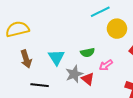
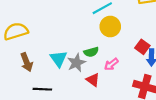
yellow circle: (117, 29) -> (110, 27), moved
gray star: (74, 74) -> (76, 63), moved

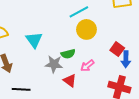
cyan triangle: (59, 59) -> (34, 40), moved
gray star: (76, 63) -> (54, 64), turned 30

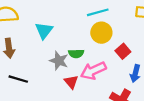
red square: (117, 49) -> (123, 51), moved
pink arrow: (87, 66) -> (93, 71), size x1.6

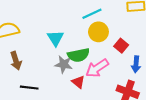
cyan triangle: (44, 30) -> (56, 38), moved
green semicircle: (76, 54) -> (78, 55), size x1.5

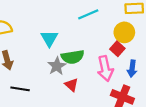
yellow circle: (98, 32) -> (124, 32), moved
gray star: (64, 64) -> (57, 66), turned 30
pink arrow: (97, 68) -> (105, 69), moved, turned -70

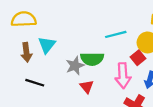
cyan line: (88, 14) -> (116, 34), moved
cyan triangle: (49, 38) -> (47, 45), moved

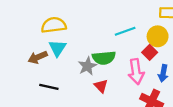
yellow semicircle: (24, 19) -> (54, 25), moved
brown arrow: (26, 52) -> (38, 57), turned 78

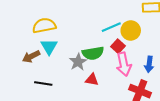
yellow circle: (158, 36) -> (131, 31), moved
red square: (150, 52) -> (118, 46), moved
red triangle: (101, 86) -> (92, 80), turned -32

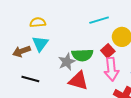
yellow semicircle: (44, 26) -> (38, 22), size x0.7
cyan line: (111, 27) -> (99, 20), moved
red triangle: (92, 80) -> (78, 81), size x1.5

